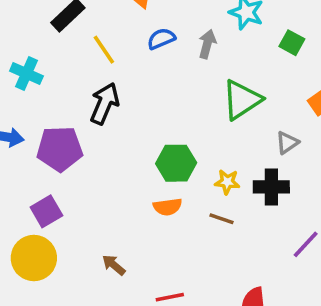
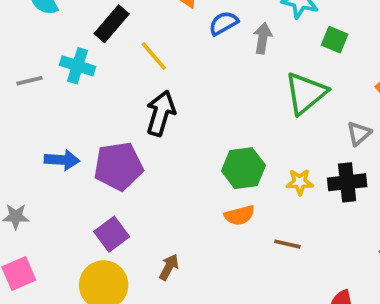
blue semicircle: (161, 39) -> (224, 23), moved
green square: (292, 43) -> (335, 40), moved
cyan cross: (26, 74) -> (78, 66), moved
brown line: (221, 219) -> (287, 244), moved
brown arrow: (114, 265) -> (169, 267), moved, turned 85

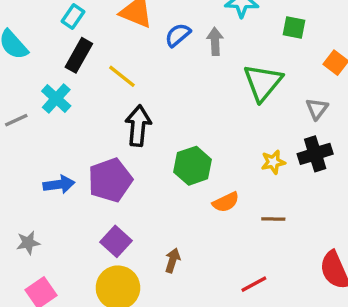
green square: (335, 40) -> (294, 28), moved
cyan cross: (78, 66) -> (56, 98), turned 36
green hexagon: (243, 168) -> (193, 166), moved

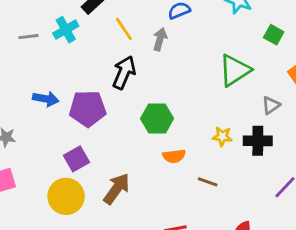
gray arrow: (215, 41) -> (160, 39), moved
brown arrow: (173, 260) -> (117, 189), size x1.6

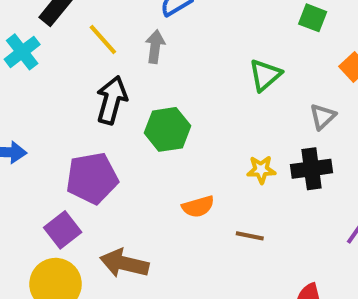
green triangle: (235, 70) -> (265, 75), size x0.7
purple pentagon: (88, 109) -> (92, 178), moved
green hexagon: (157, 119) -> (167, 129), moved
brown arrow: (117, 189) -> (124, 263), turned -104

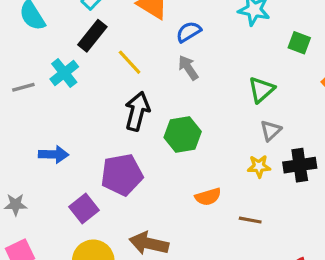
gray arrow: (155, 47) -> (188, 68), moved, turned -40
gray triangle: (323, 117) -> (271, 131), moved
purple square: (63, 230) -> (84, 209), moved

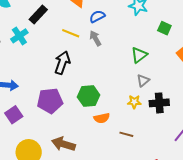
yellow line: (130, 62) -> (71, 33), moved, turned -30
green hexagon: (183, 135) -> (89, 96), moved
purple square: (84, 209) -> (14, 115), moved

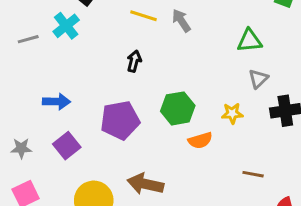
green triangle: (139, 55) -> (249, 41), turned 36
black arrow: (62, 63) -> (134, 61), size x0.6
yellow star: (134, 102) -> (232, 113), moved
brown line: (126, 134) -> (253, 174), moved

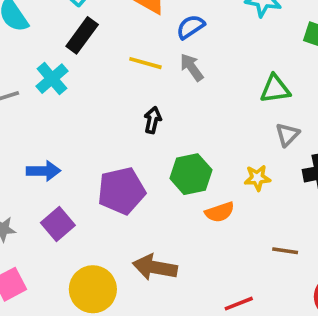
black arrow: (134, 61) -> (153, 120), moved

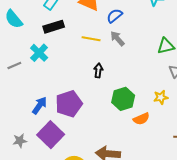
black rectangle: (82, 35) -> (54, 27), turned 42
blue arrow: (44, 171) -> (40, 105), turned -48
purple pentagon: (121, 191) -> (69, 104), moved
purple square: (58, 224) -> (51, 135), size x1.4

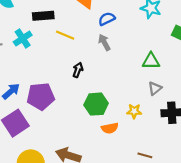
yellow line: (91, 39) -> (65, 35), moved

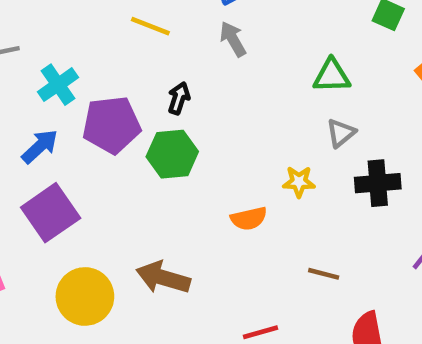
cyan cross: (23, 38) -> (58, 85), moved
purple pentagon: (41, 96) -> (111, 125), moved
green hexagon: (96, 104) -> (172, 154), moved

